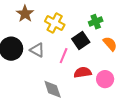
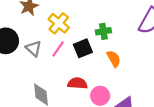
pink line: (64, 56) -> (58, 49), moved

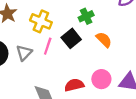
gray triangle: (34, 49) -> (24, 53), turned 49
red semicircle: (77, 83) -> (74, 85), moved

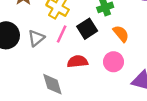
pink circle: (101, 79) -> (114, 62), moved
red semicircle: (74, 85) -> (77, 61), moved

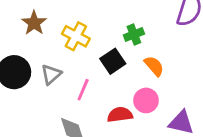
pink line: (62, 34) -> (83, 90), moved
red semicircle: (77, 61) -> (120, 115), moved

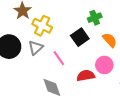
yellow cross: (76, 36) -> (42, 26), moved
pink line: (83, 90) -> (59, 58), turned -56

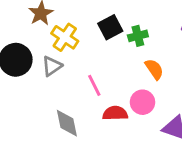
black square: (80, 37) -> (110, 27), moved
pink line: (59, 58) -> (94, 85), moved

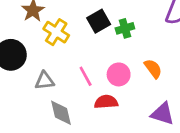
gray triangle: (52, 66) -> (45, 81), moved, turned 30
orange semicircle: (154, 69) -> (153, 69), moved
pink circle: (143, 102) -> (119, 74), moved

